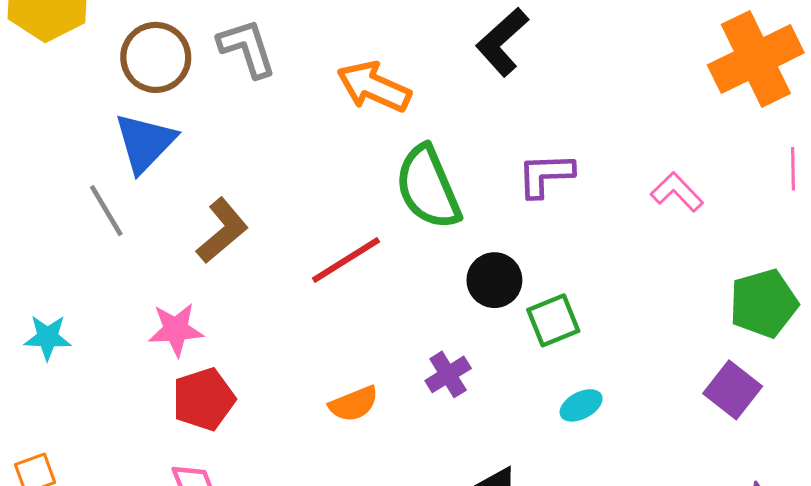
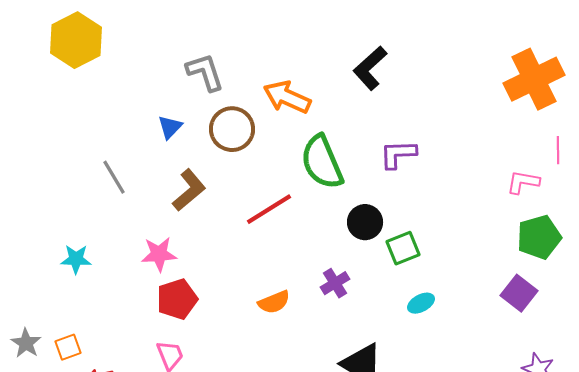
brown circle: (156, 57) -> (232, 129), moved
blue triangle: (145, 142) -> (170, 127), moved, size x0.6
pink L-shape: (677, 192) -> (523, 182), moved, turned -36

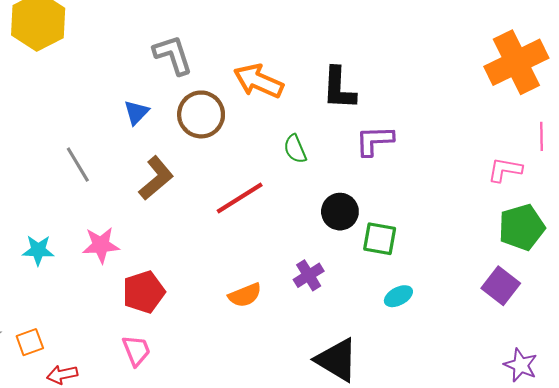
black L-shape: (370, 68) -> (339, 88), moved, turned -45
green semicircle: (322, 162) -> (295, 149), size x0.5
green square: (403, 248) -> (380, 239), turned 32
pink star: (159, 254) -> (101, 245), moved

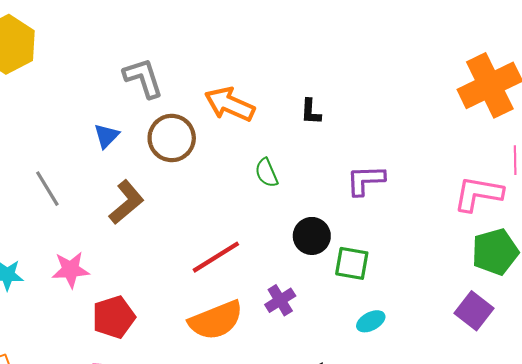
black L-shape: (339, 88) -> (311, 112), size x0.6
purple L-shape: (374, 141) -> (366, 180), moved
pink L-shape: (505, 170) -> (478, 194), size x1.4
red line: (240, 198) -> (216, 257), moved
orange semicircle: (245, 295) -> (216, 320), size x1.6

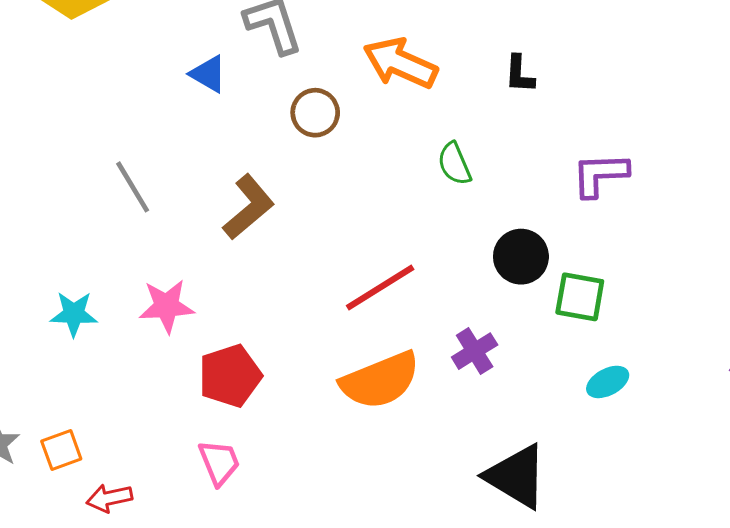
blue triangle: (106, 136) -> (208, 74), moved, turned -44
brown circle: (172, 138) -> (315, 113), size x0.7

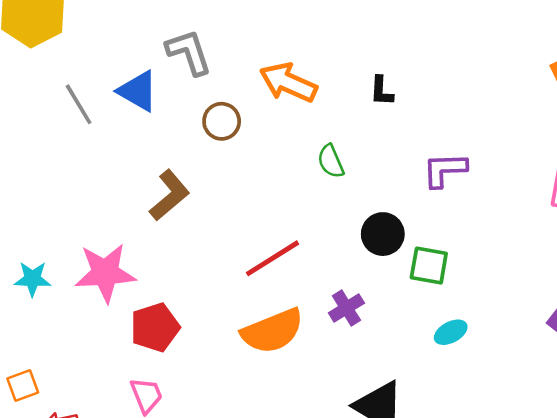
blue triangle: (208, 74) -> (138, 91), size x1.4
gray line: (133, 187) -> (79, 104), moved
pink star: (167, 306) -> (105, 273), size x1.4

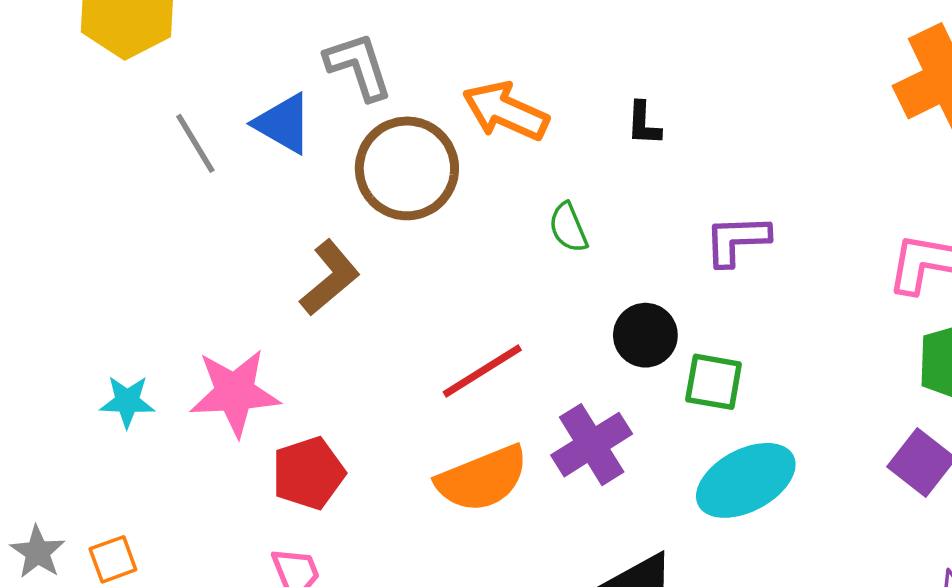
brown circle: (222, 121) -> (407, 168), size x1.8
purple cross: (346, 308) -> (592, 445), size x1.5
cyan ellipse: (451, 332) -> (746, 480), size x2.0

